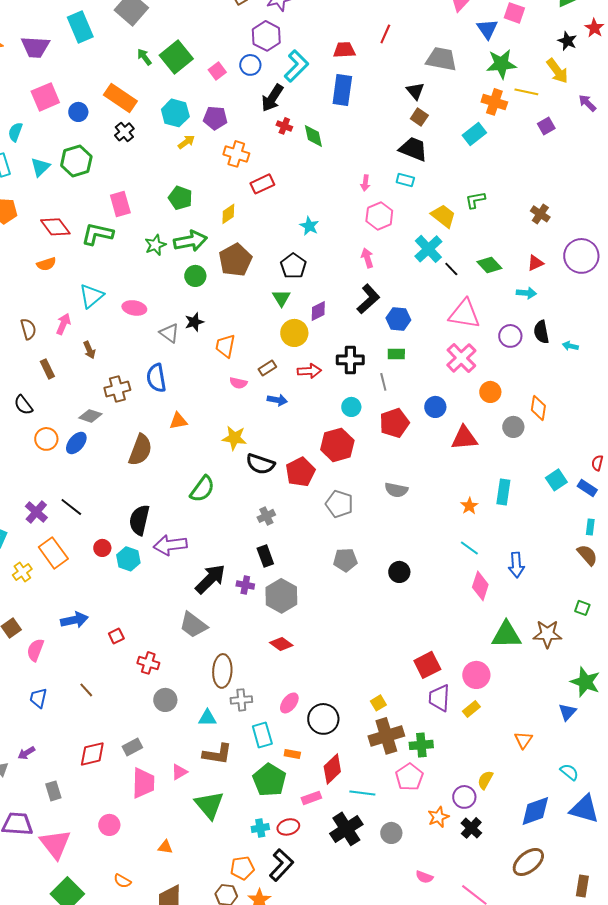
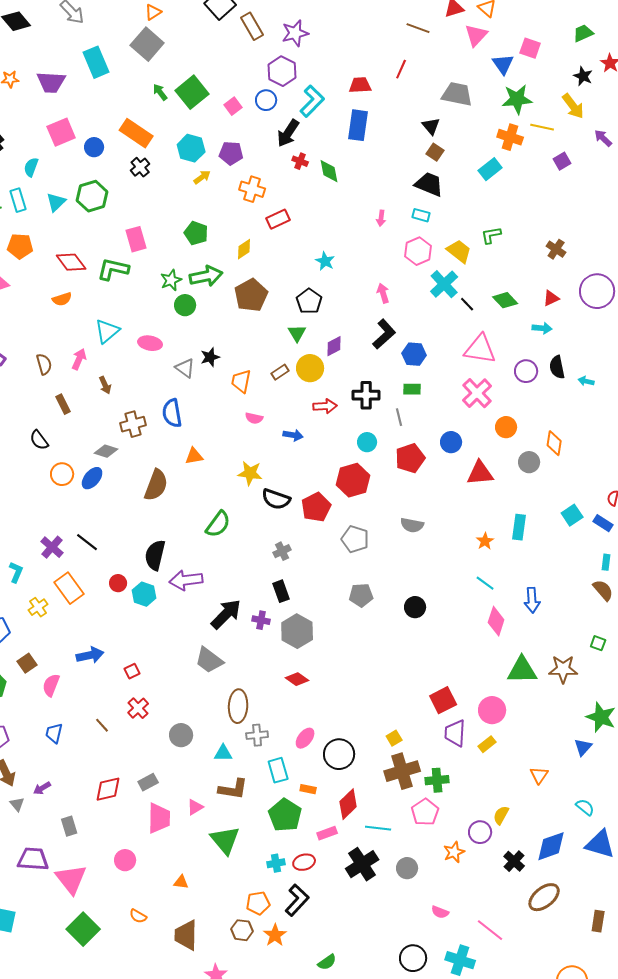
pink hexagon: (379, 216) -> (418, 251), moved
green circle: (195, 276) -> (185, 305), moved
brown rectangle: (267, 368) -> (280, 372), moved
red cross: (148, 663) -> (138, 708), moved, turned 30
black cross: (471, 828) -> (514, 861), moved

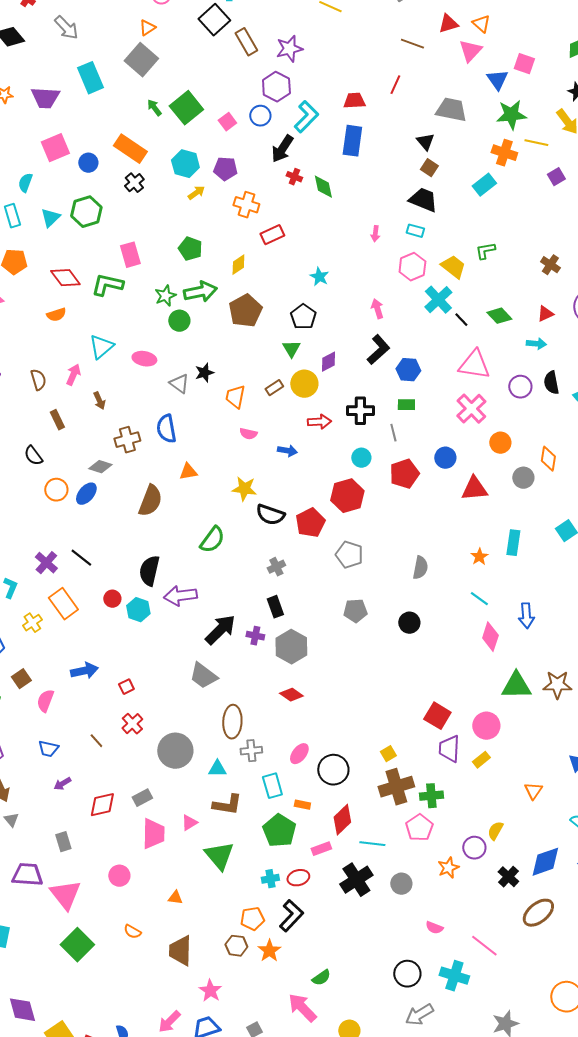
gray semicircle: (412, 525) -> (420, 568), moved, turned -90
red square: (443, 700) -> (437, 716), turned -32
blue trapezoid: (54, 733) -> (48, 749), turned -90
gray circle: (181, 735) -> (175, 751), size x1.5
purple arrow: (42, 788) -> (62, 784), moved

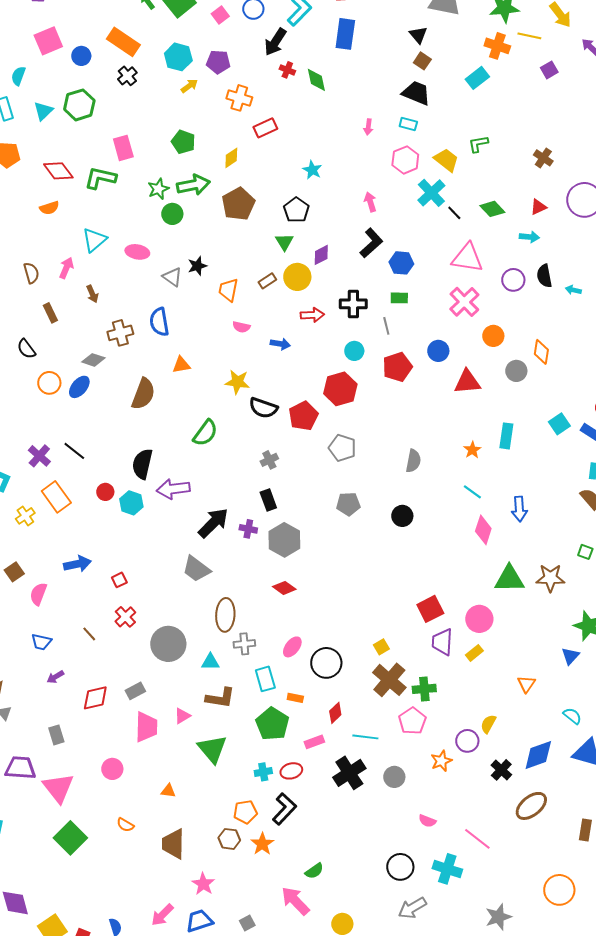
red square: (437, 716) -> (430, 609), turned 32
brown cross: (396, 787) -> (389, 680), turned -32
red diamond: (342, 820) -> (335, 713), size x0.7

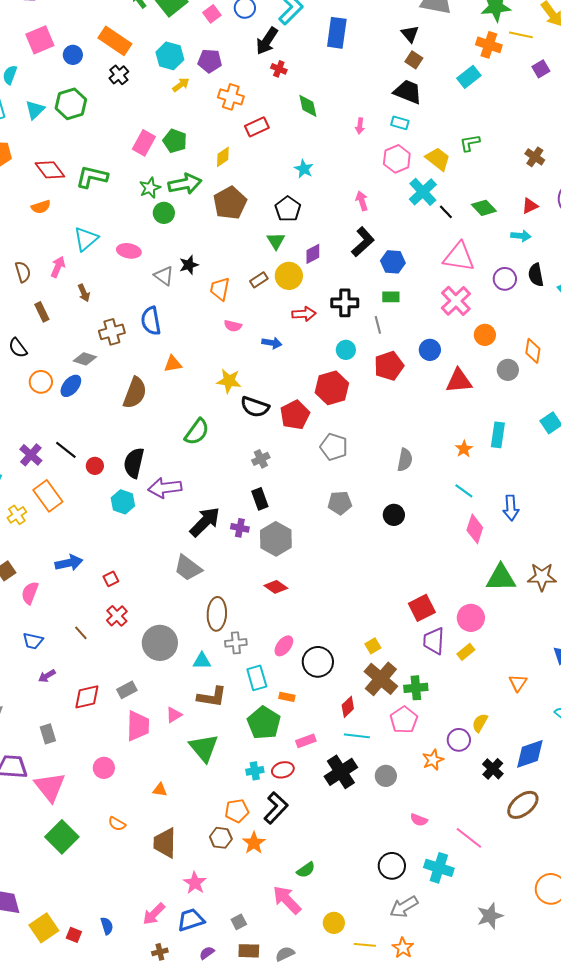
green diamond: (316, 80) -> (308, 106), moved
pink rectangle: (123, 148) -> (144, 143), moved, turned 45
red circle: (105, 492) -> (95, 466), moved
red diamond: (335, 713) -> (348, 707), moved

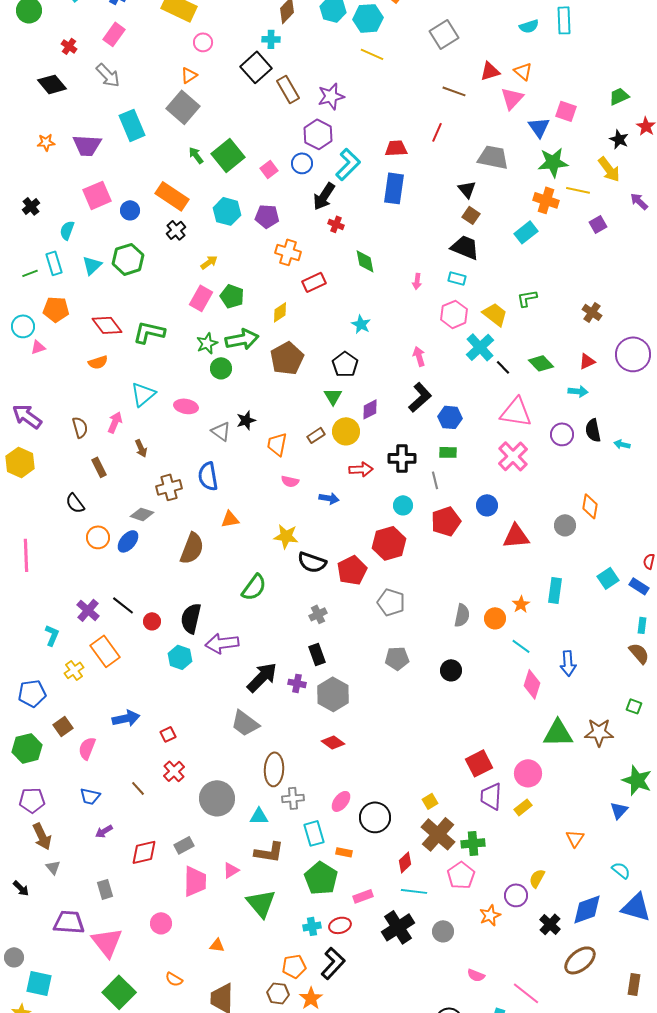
yellow arrow: (181, 85) -> (209, 262), moved
orange circle: (485, 335) -> (495, 618), moved

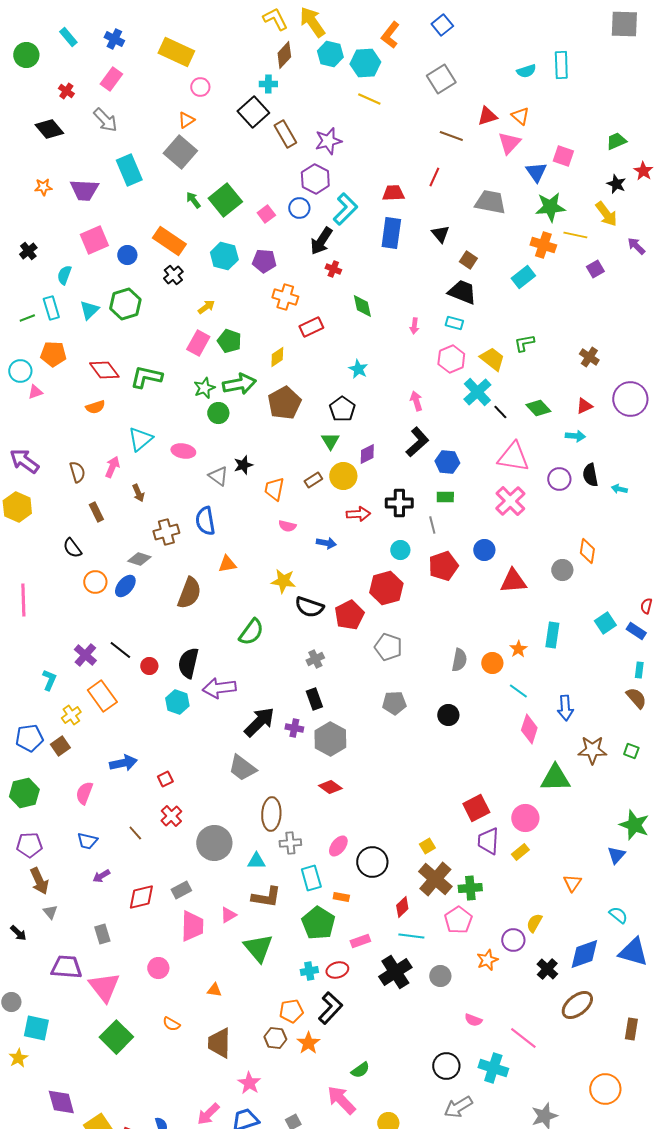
black triangle: (467, 189) -> (440, 234), moved
brown square: (63, 726) -> (60, 746), moved
brown star: (599, 732) -> (592, 750), moved

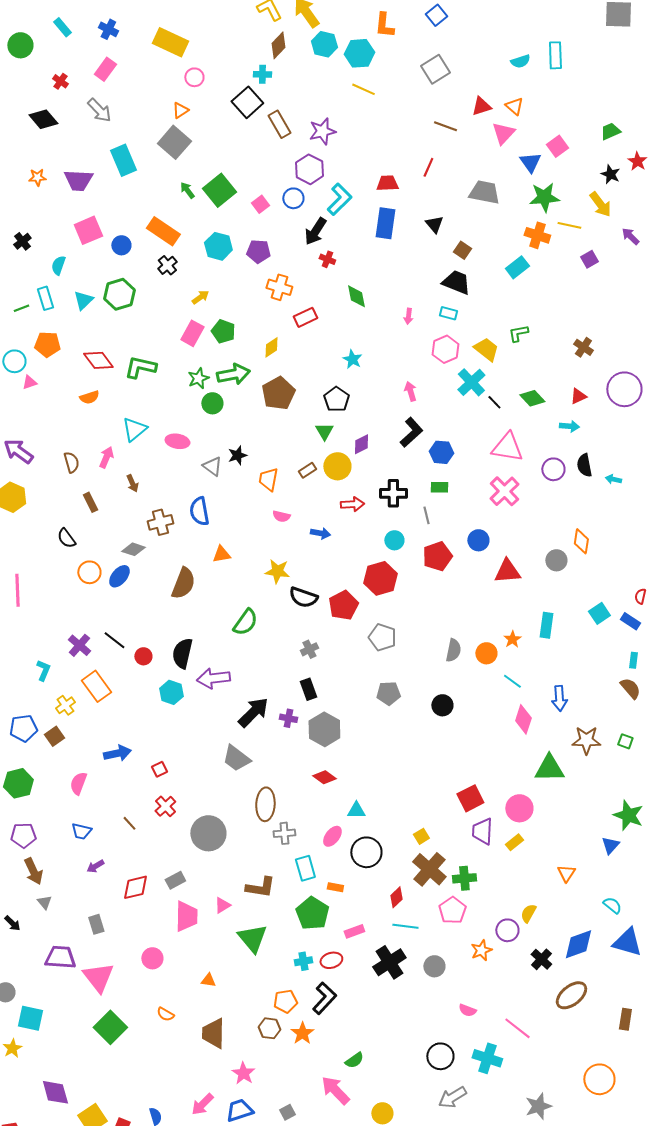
orange L-shape: (390, 35) -> (384, 25), turned -32
pink square: (563, 156) -> (557, 146), turned 35
cyan triangle: (256, 861) -> (356, 810), moved

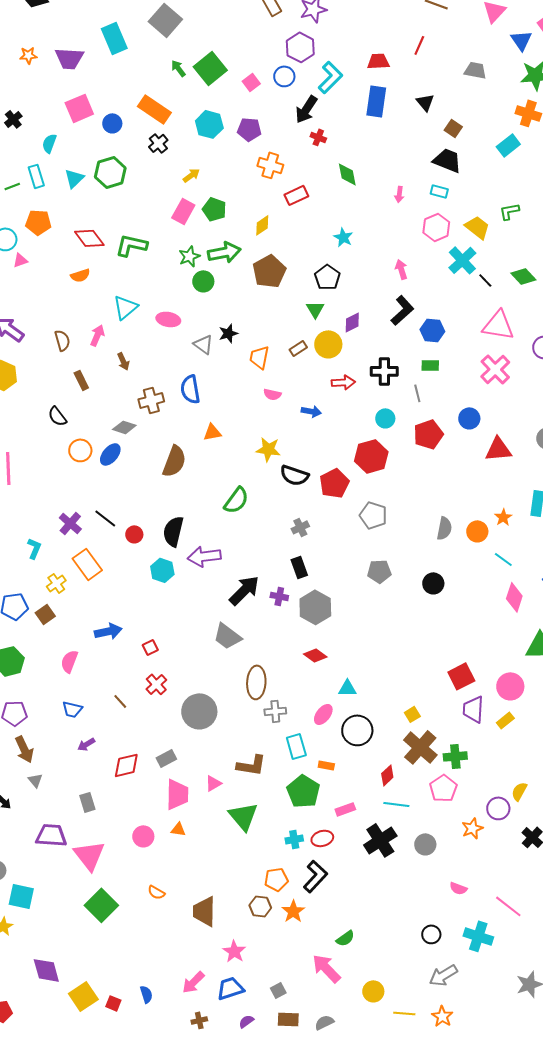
gray trapezoid: (484, 192) -> (475, 70), size x0.7
orange triangle: (208, 980) -> (178, 829), moved
black circle: (440, 1056) -> (431, 934), size x0.7

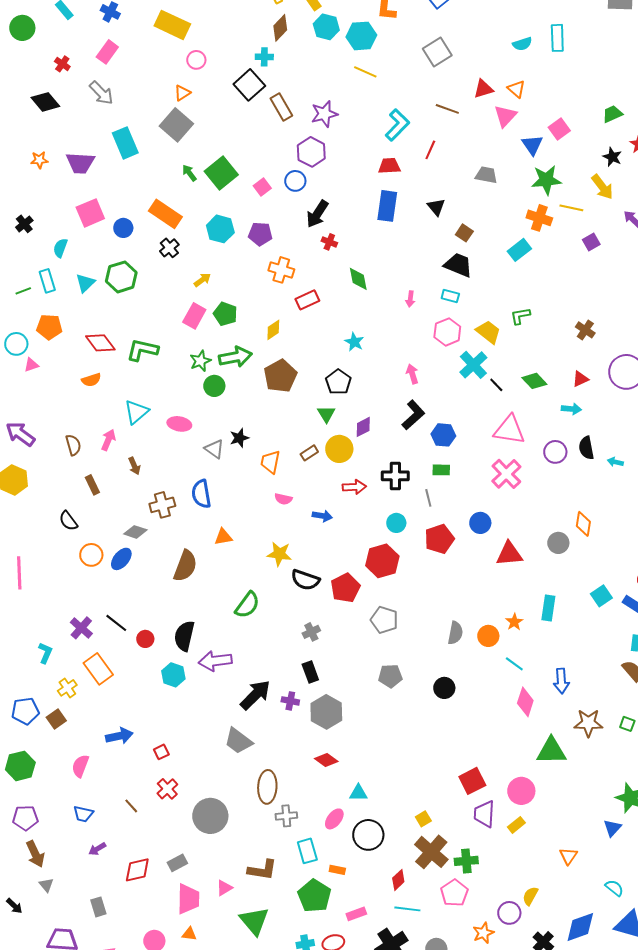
cyan L-shape: (330, 77) -> (397, 125), moved

